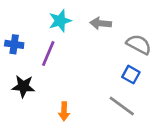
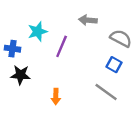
cyan star: (60, 21) -> (38, 32), moved
blue cross: (14, 44) -> (12, 49), moved
purple line: (48, 54) -> (62, 46), moved

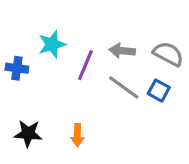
gray arrow: (88, 20) -> (122, 51), moved
black star: (20, 75) -> (28, 134), moved
gray line: (106, 92) -> (124, 87), moved

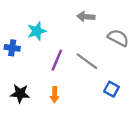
gray arrow: (122, 51) -> (86, 17), moved
purple line: (85, 65) -> (57, 60), moved
blue square: (159, 91) -> (111, 89), moved

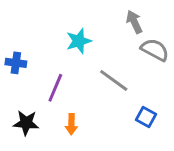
gray arrow: (86, 17) -> (134, 22), moved, turned 60
cyan star: (37, 31) -> (79, 41), moved
purple line: (57, 60) -> (55, 88), moved

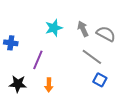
gray arrow: (134, 22) -> (83, 29), moved
gray line: (114, 80) -> (92, 57), moved

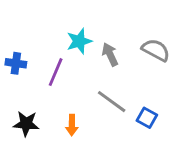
gray arrow: (83, 29) -> (110, 54), moved
gray line: (92, 57) -> (112, 102), moved
purple line: (38, 60) -> (56, 72), moved

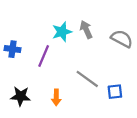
gray arrow: (110, 54) -> (86, 30), moved
blue square: (147, 118) -> (115, 92), turned -35

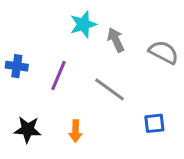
cyan star: (62, 32) -> (83, 24), moved
gray line: (87, 79) -> (110, 89), moved

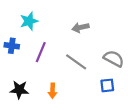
cyan star: (83, 24) -> (29, 21), moved
gray arrow: (116, 40) -> (80, 27), turned -77
gray semicircle: (164, 52) -> (114, 59), moved

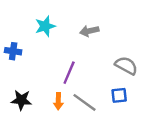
cyan star: (29, 21) -> (45, 26), moved
purple line: (41, 52) -> (69, 73), moved
gray line: (76, 62) -> (85, 102), moved

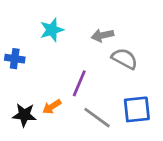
gray semicircle: (126, 66) -> (124, 59), moved
blue square: (119, 95) -> (137, 109), size x1.5
orange arrow: (58, 101) -> (52, 107), moved, turned 56

